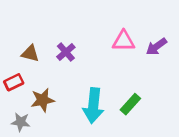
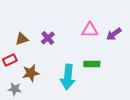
brown triangle: (30, 53) -> (22, 39), turned -32
green rectangle: (130, 104) -> (92, 64), moved, turned 49

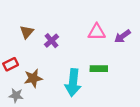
brown triangle: (22, 39) -> (27, 32), moved, turned -32

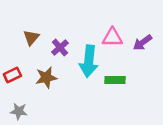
brown star: (33, 78) -> (46, 78), moved
cyan arrow: (73, 83) -> (89, 61), moved

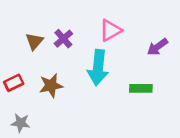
pink triangle: (112, 37) -> (110, 30), moved, turned -30
purple cross: (60, 47) -> (63, 39), moved
green rectangle: (115, 80) -> (141, 88), moved

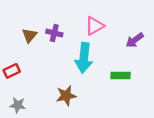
purple cross: (63, 39) -> (54, 33), turned -35
brown star: (51, 86) -> (66, 96), moved

